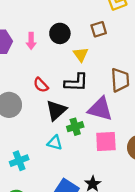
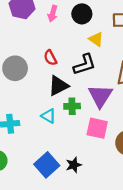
yellow triangle: (81, 54) -> (96, 39), turned -35
black L-shape: (76, 82) -> (85, 65), turned -35
purple triangle: (100, 109) -> (100, 96), turned 32

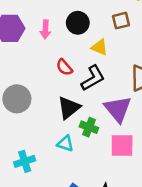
red semicircle: (50, 58) -> (64, 67), moved
green cross: (72, 106) -> (89, 127), turned 35

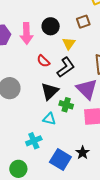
pink arrow: (45, 29) -> (26, 33), size x1.5
yellow triangle: (100, 47) -> (69, 43), turned 48
cyan cross: (25, 161) -> (34, 141), moved

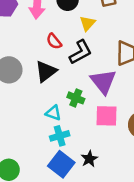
black triangle: (50, 91) -> (46, 71), moved
cyan cross: (34, 141) -> (60, 136), moved

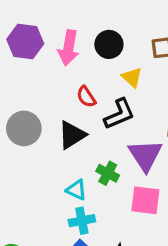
yellow triangle: (87, 23) -> (132, 77), turned -35

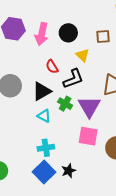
green cross: (108, 173) -> (65, 104), moved
cyan triangle: (76, 190) -> (44, 116), moved

